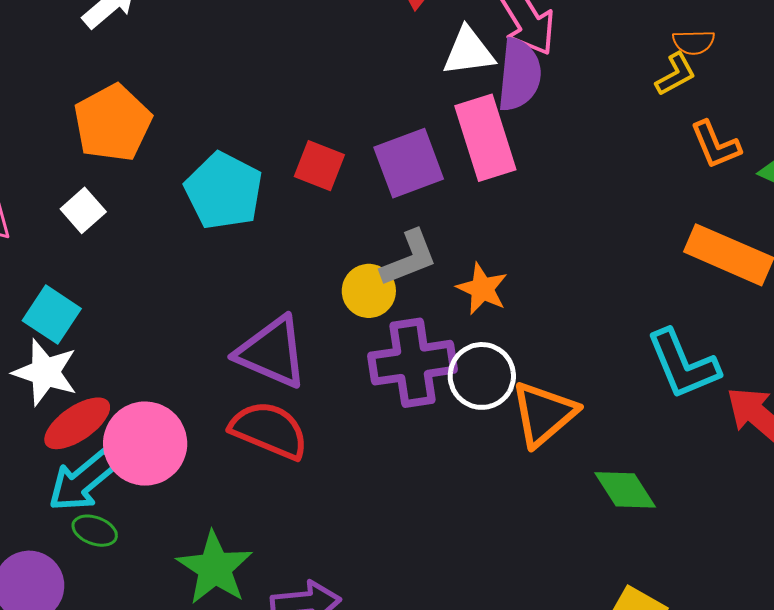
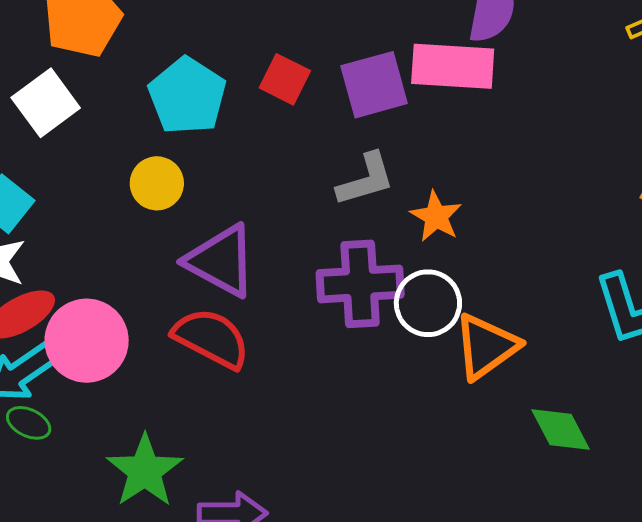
pink rectangle: (485, 138) -> (453, 66), turned -74
white square: (83, 210) -> (46, 103), size x1.5
yellow circle: (369, 291) -> (157, 183), moved

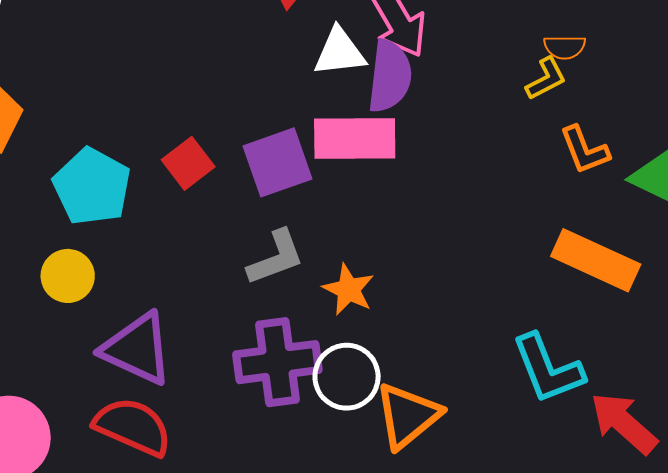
red square: (285, 79) -> (188, 163), turned 30

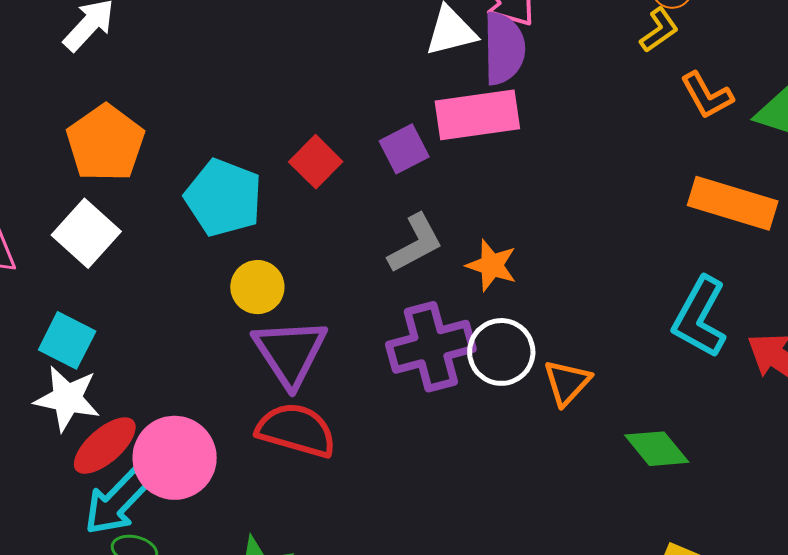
purple square: (277, 162) -> (404, 149), size x0.7
yellow circle: (68, 276) -> (257, 287), moved
purple triangle: (137, 349) -> (290, 352), turned 40
cyan L-shape: (548, 369) -> (700, 317), turned 58
orange triangle: (408, 416) -> (567, 382), size x0.7

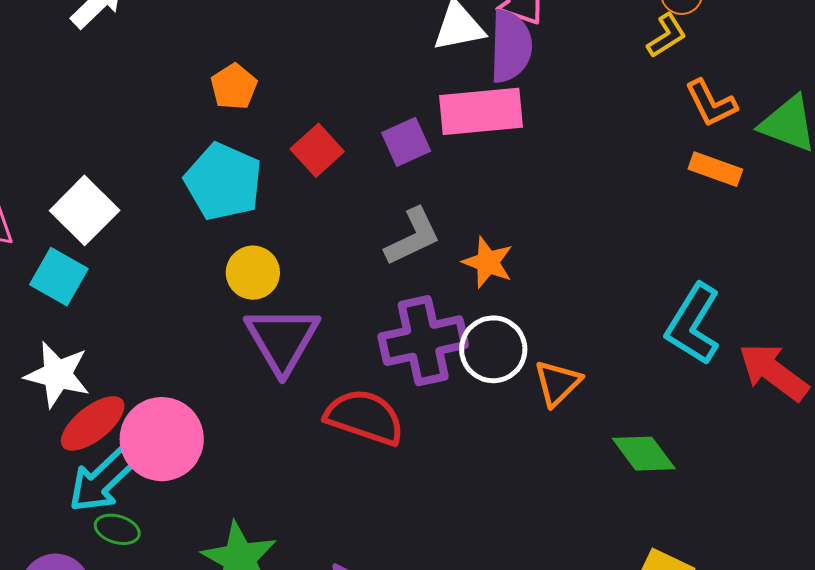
orange pentagon: (105, 143) -> (234, 87), moved, size x0.6
orange rectangle: (733, 203) -> (715, 169), moved, size x0.6
cyan square: (67, 340) -> (59, 277), moved
red semicircle: (296, 430) -> (365, 417), moved

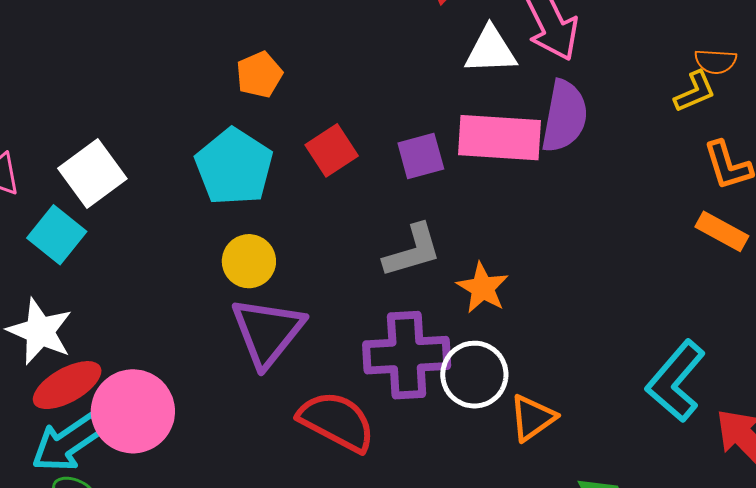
purple semicircle: (511, 46) -> (564, 116), moved

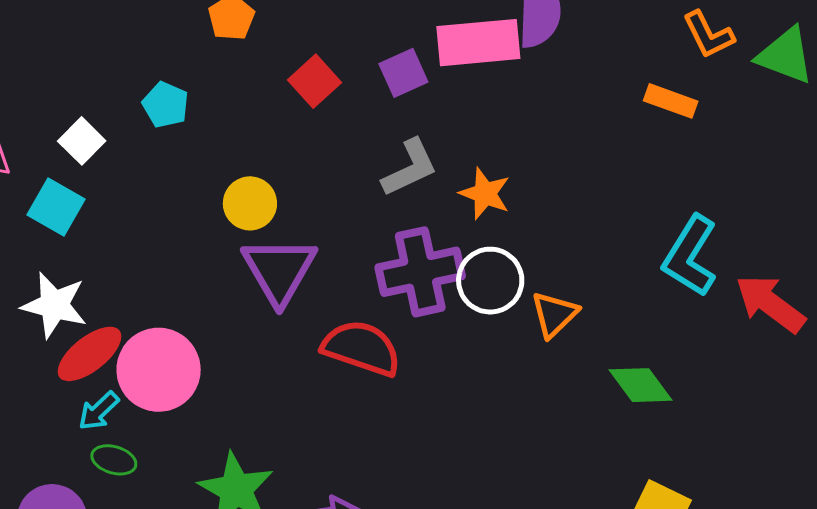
cyan pentagon: (234, 167) -> (166, 105), moved, size x0.6
white square: (92, 173) -> (82, 141), size x0.7
orange rectangle: (722, 231) -> (671, 101), moved
cyan arrow: (67, 443) -> (99, 411), size x0.6

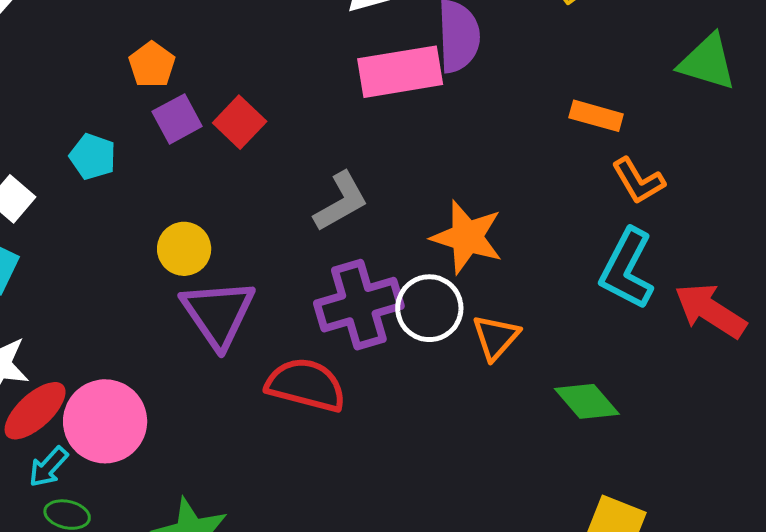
orange L-shape: (708, 35) -> (638, 181), moved
purple square: (403, 73) -> (177, 119), moved
orange star: (485, 194) -> (467, 237), moved, size x1.4

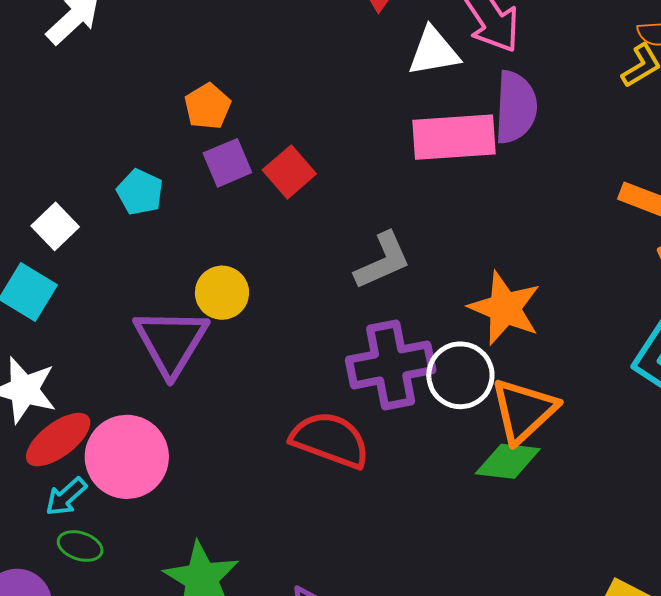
purple triangle: (218, 313) -> (171, 342), moved
orange triangle: (496, 337) -> (524, 411), size x1.4
green diamond: (587, 401) -> (508, 461), moved, turned -48

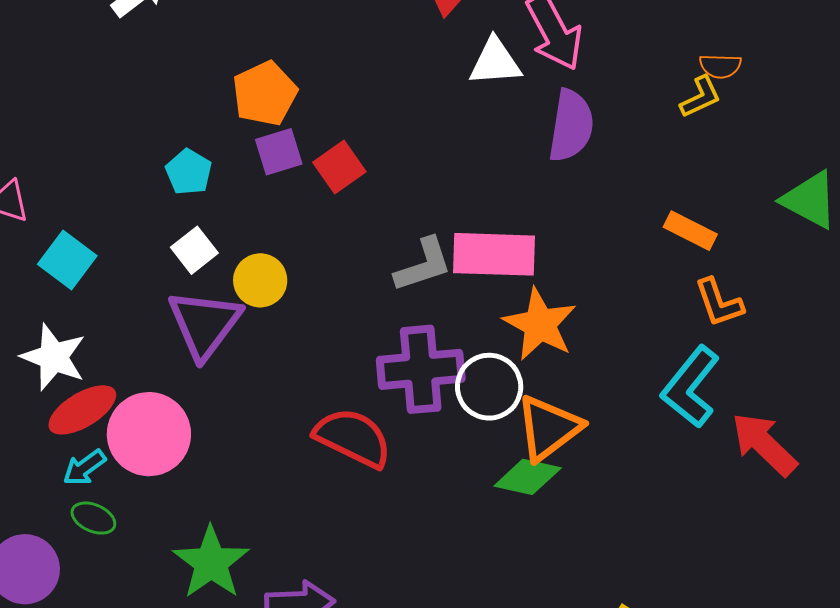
orange pentagon: (208, 106) -> (265, 94), size x1.4
pink rectangle: (454, 137) -> (494, 254), moved
white square: (55, 226) -> (194, 250), moved

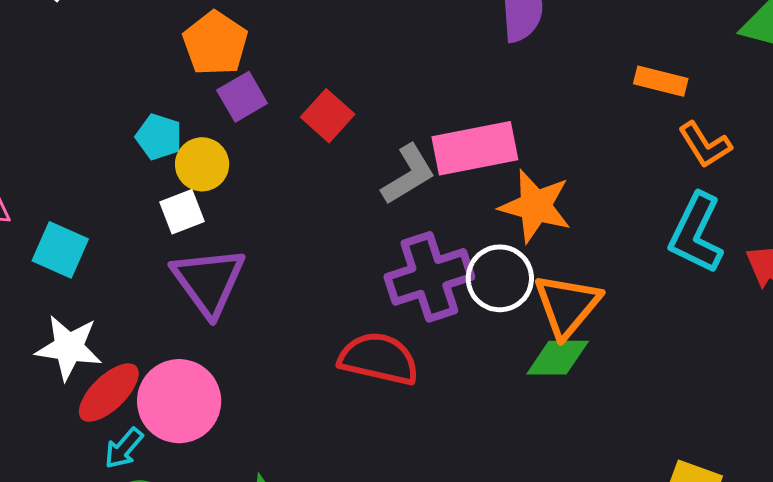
red square: (339, 167) -> (328, 116), moved
white square: (194, 250) -> (182, 212), turned 30
yellow circle: (260, 280) -> (202, 164), moved

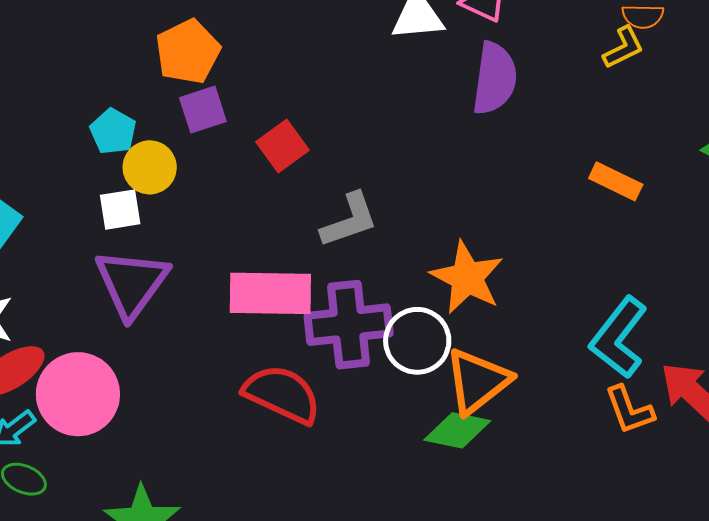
orange L-shape: (705, 145) -> (629, 410), moved
pink rectangle: (475, 148) -> (270, 293), moved

